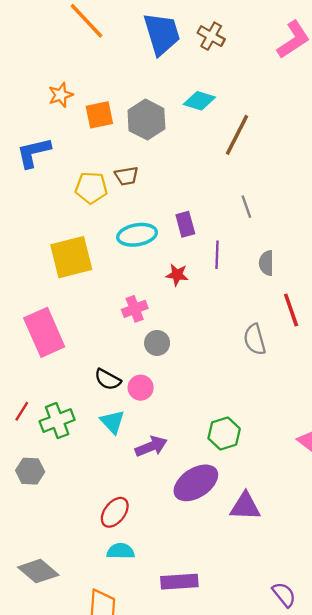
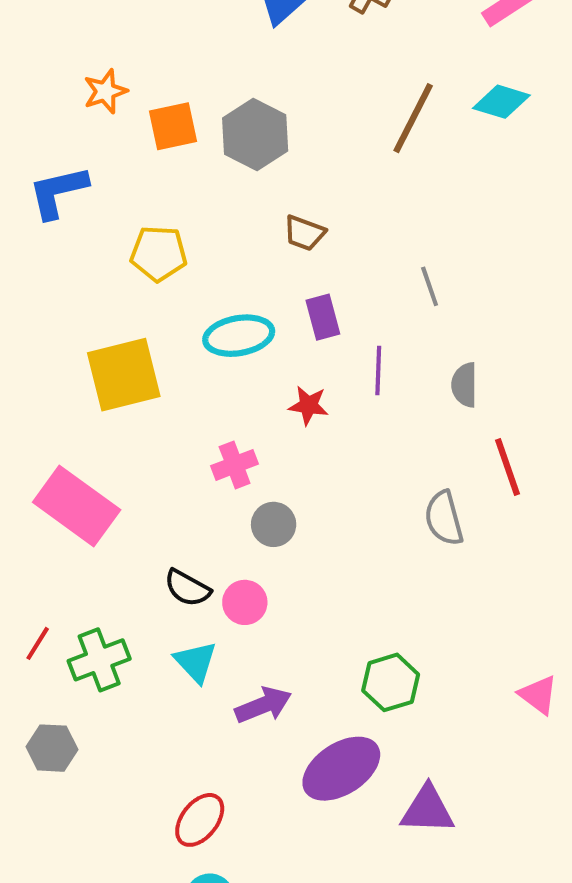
cyan diamond: (199, 101) -> (501, 102), moved
brown line: (237, 135) -> (413, 118), moved
brown trapezoid: (126, 176) -> (304, 233), moved, turned 30
pink rectangle: (44, 332) -> (77, 506), turned -30

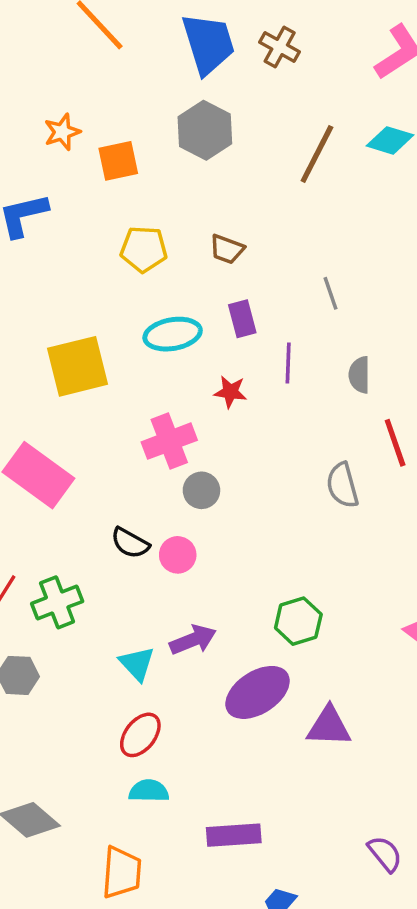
gray hexagon: (255, 135) -> (205, 130), moved
yellow pentagon: (159, 254) -> (144, 249), moved
pink cross: (235, 465) -> (169, 441), size x1.4
cyan triangle: (196, 662) -> (137, 664), moved

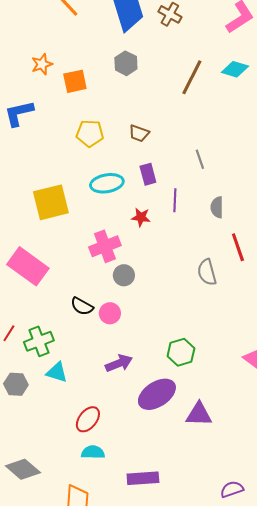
gray hexagon: (205, 130) -> (126, 63), size x0.7
cyan triangle: (137, 664) -> (57, 372), moved, turned -30
purple semicircle: (385, 854) -> (232, 489), turned -70

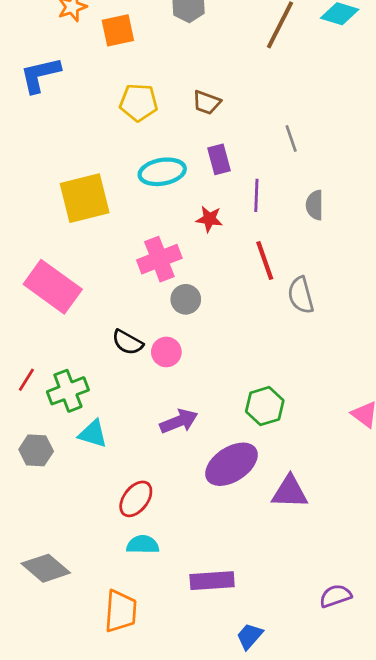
red line: (238, 247) -> (265, 260), moved

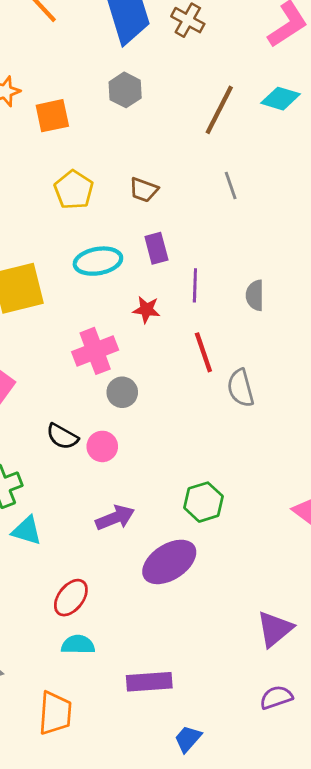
yellow pentagon: (139, 102) -> (74, 190), turned 30
gray line: (291, 139) -> (231, 186), moved
purple triangle: (290, 492) -> (275, 629), moved, turned -42

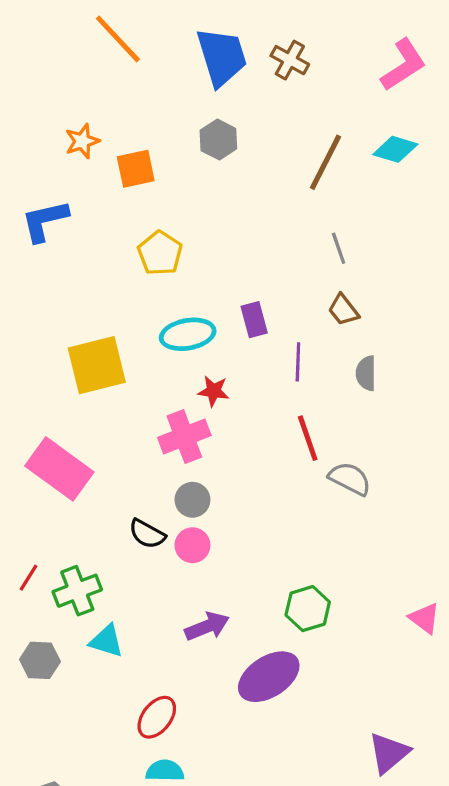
brown trapezoid: (144, 190) -> (343, 310), moved, turned 32
red star: (146, 310) -> (214, 391), moved
gray semicircle: (241, 388) -> (350, 479), turned 132
gray circle: (122, 392) -> (192, 500), moved

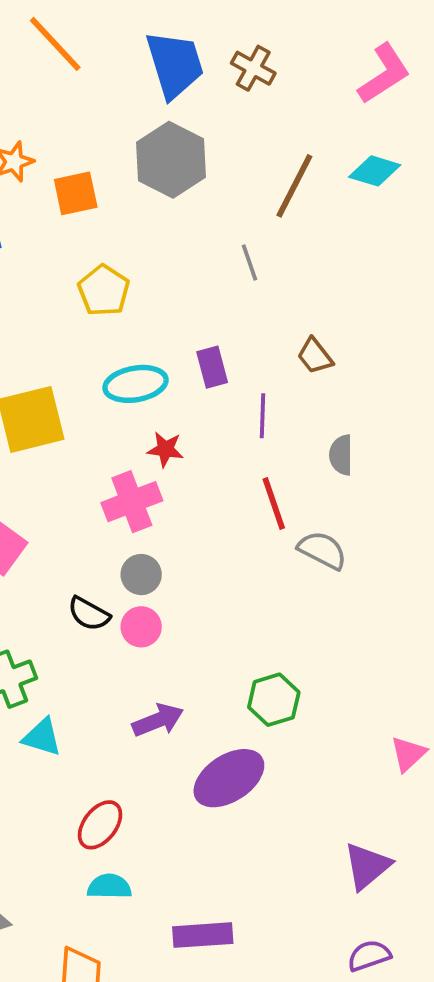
gray hexagon: (218, 140) -> (171, 160), size x1.6
gray line: (339, 248) -> (249, 263), moved
gray semicircle: (366, 373) -> (341, 455), moved
pink triangle: (425, 618) -> (408, 754), moved, turned 40

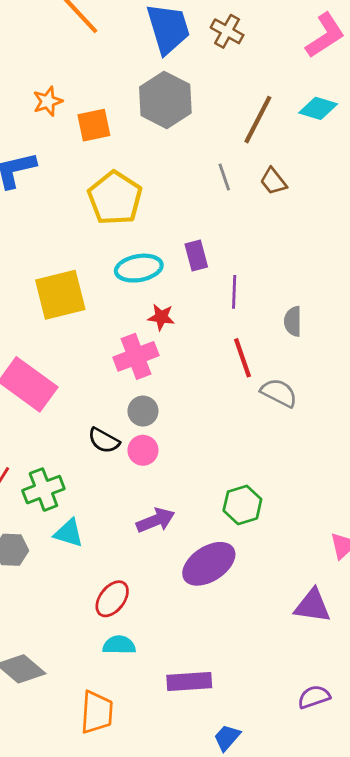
yellow pentagon: (104, 291) -> (115, 198), size x1.4
brown trapezoid: (315, 356) -> (273, 181), moved
purple triangle: (367, 866) -> (313, 606), moved, turned 48

